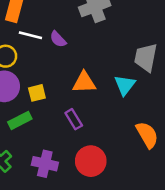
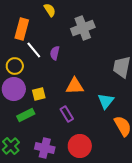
white line: (30, 35) -> (34, 50), turned 36
purple semicircle: (58, 39) -> (55, 53), turned 56
cyan triangle: (125, 85) -> (106, 101), moved

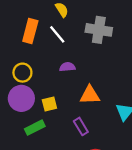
gray cross: (83, 28) -> (99, 30), turned 30
white line: (34, 50) -> (57, 34), moved
purple semicircle: (55, 53) -> (67, 67), moved, turned 72

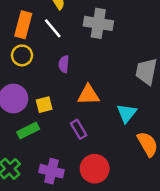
purple semicircle: (67, 67) -> (64, 64), turned -80
yellow circle: (22, 73) -> (22, 55), moved

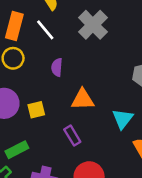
gray cross: (98, 23) -> (93, 25), turned 36
green rectangle: (28, 131) -> (17, 150), moved

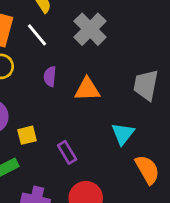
orange triangle: (83, 99) -> (87, 89), moved
yellow square: (36, 110) -> (27, 135), moved

